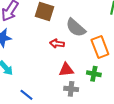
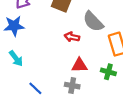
gray cross: (71, 89) -> (72, 86), moved

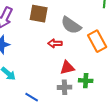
green cross: (108, 72) -> (86, 81), moved

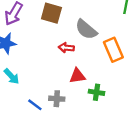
gray cross: (65, 87) -> (57, 99), moved

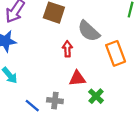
red arrow: (66, 48) -> (67, 49), turned 80
green cross: (96, 92) -> (96, 96), turned 32

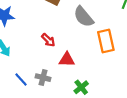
red arrow: (67, 49) -> (48, 40), moved, turned 128
green cross: (96, 96) -> (81, 87), moved

